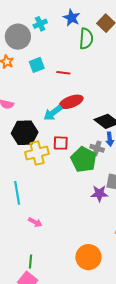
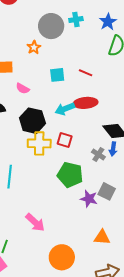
cyan square: (37, 65) -> (57, 75), moved
green pentagon: (84, 160) -> (70, 175), moved, turned -30
pink arrow: (35, 222) -> (35, 222), moved, size x1.5

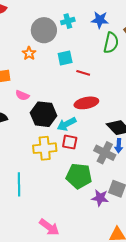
blue star: (108, 22) -> (100, 20), turned -30
cyan square: (57, 75) -> (65, 58), moved
cyan arrow: (65, 109) -> (67, 124), moved
black hexagon: (32, 121) -> (43, 114), moved
gray cross: (98, 154) -> (105, 153), size x1.5

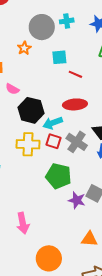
gray cross: (105, 153) -> (77, 142), moved
pink arrow: (49, 227) -> (23, 223), turned 35

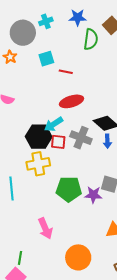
black hexagon: (31, 110) -> (39, 137), moved
yellow cross: (28, 144) -> (38, 164), moved
green pentagon: (58, 176) -> (69, 189), moved

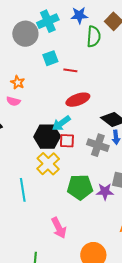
cyan cross: (46, 21) -> (48, 21), size x1.5
orange star: (10, 57) -> (18, 82), moved
gray cross: (81, 138) -> (98, 145), moved
yellow cross: (38, 164) -> (48, 164), turned -30

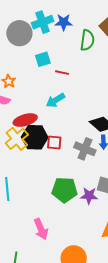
blue star: (79, 15) -> (64, 22), moved
red ellipse: (78, 100) -> (25, 120), moved
cyan arrow: (61, 123) -> (56, 100), moved
yellow cross: (48, 164) -> (17, 139), moved

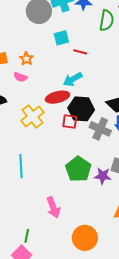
red ellipse: (25, 120) -> (57, 97), moved
black hexagon: (35, 137) -> (81, 109), moved
green pentagon: (65, 190) -> (78, 169), turned 30

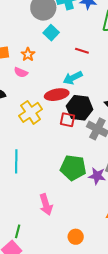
cyan square: (61, 38) -> (51, 33), moved, turned -35
green pentagon: (78, 169) -> (73, 168), turned -30
orange circle: (85, 238) -> (76, 237), size x0.6

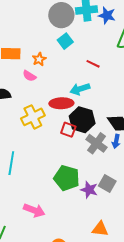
pink arrow: (46, 205) -> (34, 210), turned -60

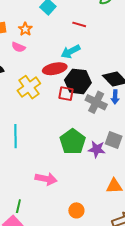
green pentagon: (67, 178) -> (73, 142), turned 30

